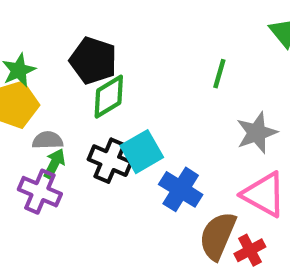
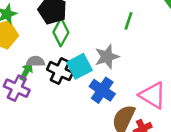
green diamond: (109, 97) -> (61, 32), turned -32
gray star: (257, 133) -> (107, 57), moved
gray semicircle: (48, 140) -> (36, 61), moved

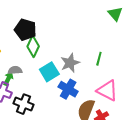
green line: (129, 21) -> (99, 59), moved
black cross: (60, 71) -> (24, 104), moved

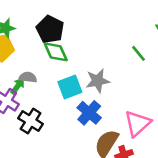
green diamond: (33, 46) -> (56, 52), turned -60
green line: (99, 59) -> (138, 53), moved, turned -64
pink triangle: (107, 91) -> (137, 123), turned 40

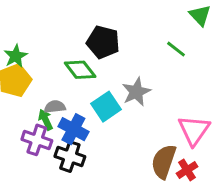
black pentagon: (50, 29) -> (103, 42), moved
green arrow: (18, 86) -> (45, 120), turned -48
blue cross: (89, 113) -> (73, 129), moved

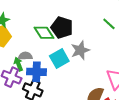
black pentagon: (103, 42) -> (62, 27), moved
blue cross: (73, 129) -> (37, 72), turned -30

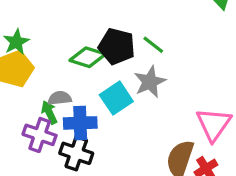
green line: (109, 24) -> (153, 45), moved
green diamond: (44, 33) -> (88, 57), turned -35

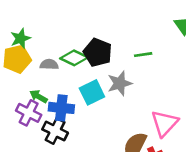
green line: (153, 45) -> (143, 55), moved, turned -54
gray semicircle: (60, 98) -> (49, 64), moved
green arrow: (49, 112) -> (39, 96), turned -42

